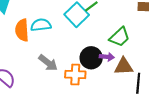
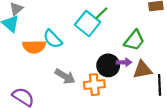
cyan semicircle: (41, 25) -> (53, 39), turned -120
orange semicircle: (22, 30) -> (34, 47), turned -80

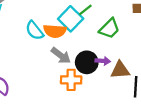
green trapezoid: (134, 40) -> (109, 29), moved
orange semicircle: (34, 47) -> (55, 31), moved
gray arrow: (65, 76) -> (61, 55), moved

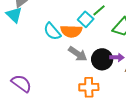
cyan square: (71, 19) -> (86, 19), size x0.7
orange cross: (71, 80) -> (89, 87), moved

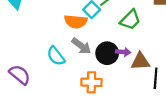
cyan semicircle: (52, 31) -> (56, 56), moved

